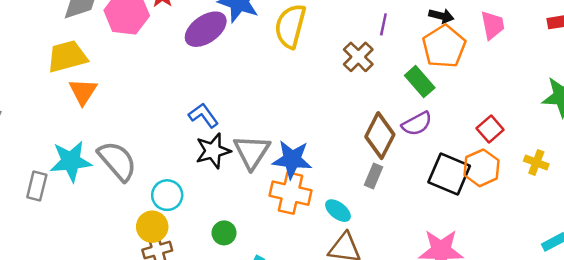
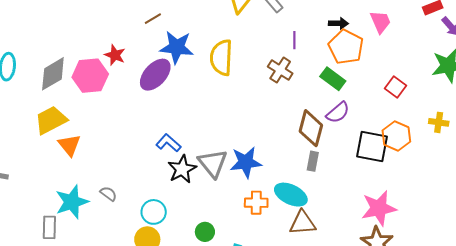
red square: (490, 129) -> (395, 87), moved
gray semicircle: (117, 161) -> (108, 194), size x0.5
orange cross: (291, 193) -> (256, 203), moved, size x0.7
cyan ellipse: (338, 211) -> (291, 195), size x1.5

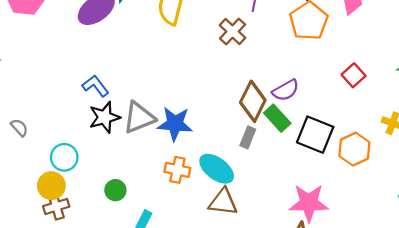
green rectangle: (333, 79) -> (277, 118), moved
orange hexagon: (396, 136) -> (354, 149), moved
gray triangle: (213, 163) -> (139, 118), turned 36

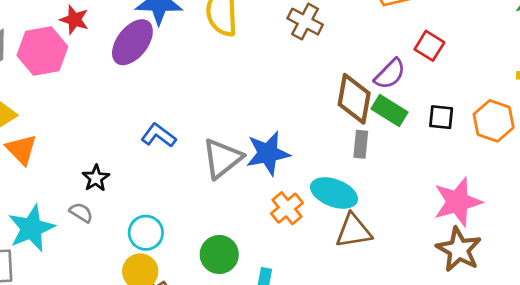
red square: (354, 75) -> (429, 46), moved
black star: (104, 117) -> (96, 178), moved, size x0.7
black square: (315, 135) -> (441, 117), size x0.6
orange cross: (177, 170) -> (287, 208), turned -35
green circle: (115, 190) -> (219, 254), size x1.4

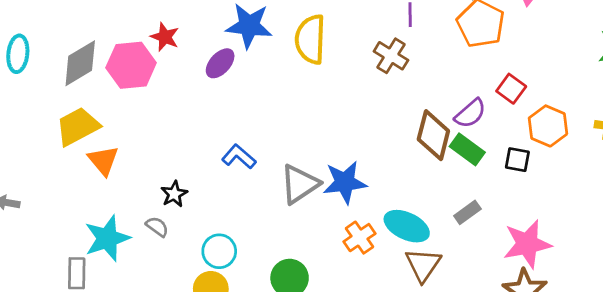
purple ellipse: (132, 42) -> (220, 63), size x0.7
orange hexagon: (494, 121) -> (548, 126), moved
gray rectangle: (361, 144) -> (467, 212), moved, turned 44
brown triangle: (354, 231) -> (423, 265), turned -51

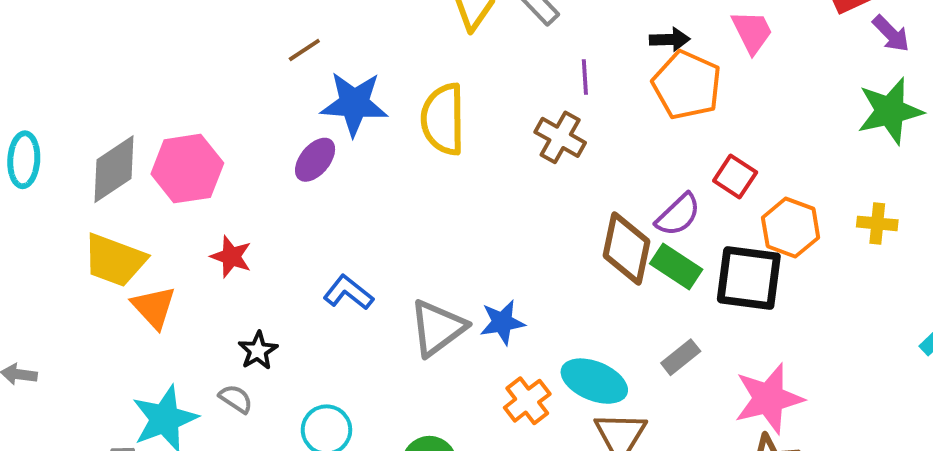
red star: (165, 37) -> (231, 257), moved
yellow trapezoid: (78, 126) -> (115, 260), turned -129
black square: (517, 160) -> (749, 278), size x1.8
blue star: (345, 182) -> (502, 322), size x0.7

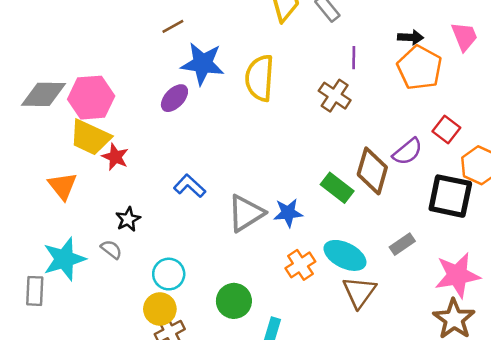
gray diamond: (114, 169) -> (44, 94), turned 30
yellow trapezoid: (115, 260) -> (90, 137), moved
green rectangle: (676, 267) -> (337, 188), moved

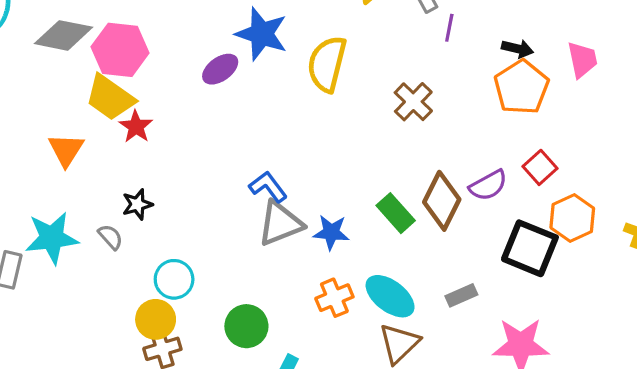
purple line: (354, 58) -> (449, 28), moved
blue L-shape: (190, 186) -> (268, 187), moved

